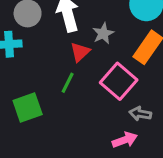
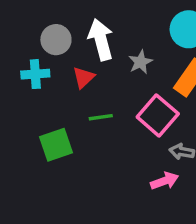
red triangle: (80, 52) -> (84, 78), moved
green line: (68, 83) -> (101, 117), turned 55

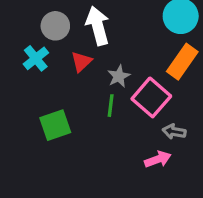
gray star: (140, 62) -> (119, 76), moved
cyan cross: (35, 74) -> (36, 58), turned -35
green line: (101, 117) -> (111, 106), moved, turned -75

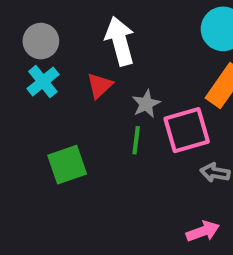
gray circle: (55, 26) -> (41, 41), moved
pink square: (151, 97) -> (187, 130), turned 33
pink arrow: (158, 159) -> (203, 231), moved

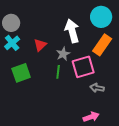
white arrow: (120, 41) -> (72, 31), moved
green square: (67, 165) -> (21, 73), moved

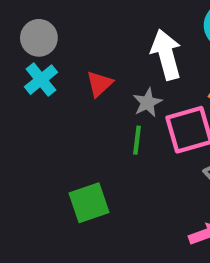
green square: (21, 73) -> (89, 203), moved

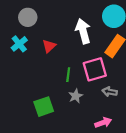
gray circle: (39, 38) -> (28, 17), moved
gray star: (147, 103) -> (76, 96), moved

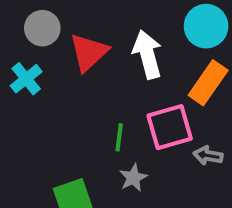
red triangle: (49, 46) -> (89, 52), moved, size x1.5
gray arrow: (110, 92) -> (208, 156), moved

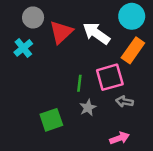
white arrow: (147, 54) -> (96, 33), turned -40
gray arrow: (208, 156) -> (124, 102), moved

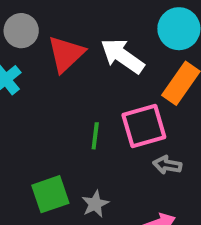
gray star: (88, 108) -> (95, 204), moved

